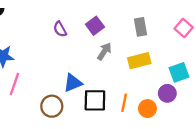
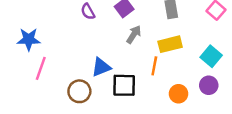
cyan square: (179, 72) -> (211, 56), turned -30
purple circle: (167, 93) -> (209, 85), moved
orange line: (124, 103) -> (154, 66), moved

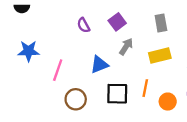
orange line: (154, 66) -> (145, 88), moved
blue triangle: (101, 67) -> (99, 64), moved
pink line: (41, 68) -> (58, 70), moved

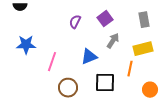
purple semicircle: (84, 25) -> (75, 22), turned 56
orange line: (145, 88) -> (130, 69), moved

